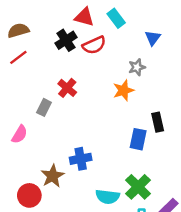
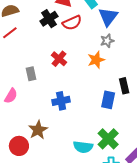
blue triangle: (153, 38) -> (108, 17), moved, size x1.5
red cross: (67, 88) -> (59, 59), moved
gray rectangle: (44, 107) -> (31, 74), turned -40
blue cross: (81, 159) -> (61, 101), moved

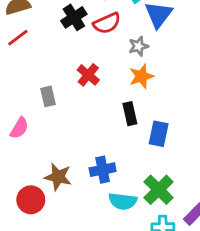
gray star: (107, 41) -> (138, 46), moved
black rectangle: (124, 86) -> (130, 114), moved
blue cross: (61, 101) -> (103, 170), moved
brown star: (38, 130) -> (58, 177), turned -30

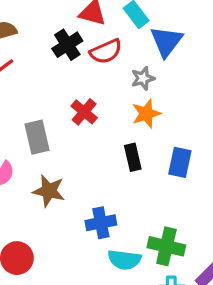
gray rectangle: (48, 96) -> (37, 137), size x1.4
blue rectangle: (159, 134) -> (180, 162), moved
brown star: (58, 177) -> (49, 191), moved
green cross: (159, 190) -> (166, 246), turned -32

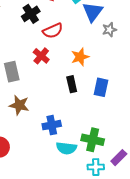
red semicircle: (106, 51) -> (53, 31), moved
gray star: (143, 78) -> (109, 30), moved

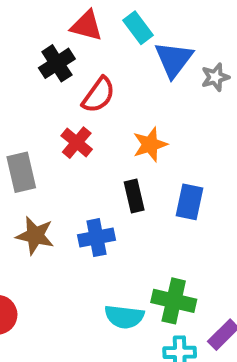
gray star: (109, 30) -> (215, 77), moved
red semicircle: (53, 31) -> (98, 95), turned -30
blue cross: (52, 125) -> (97, 238), moved

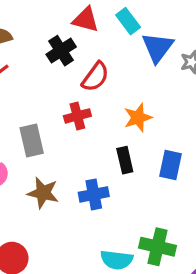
red cross: (77, 143) -> (77, 116), turned 35

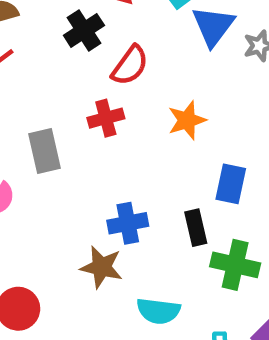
black rectangle: (125, 160) -> (196, 228), moved
brown star: (43, 193) -> (101, 267), moved
green cross: (157, 247) -> (235, 265), moved

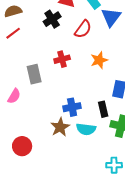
red semicircle: (130, 66) -> (83, 29), moved
brown star: (101, 267) -> (60, 127), turned 30
cyan semicircle: (158, 311) -> (86, 129), moved

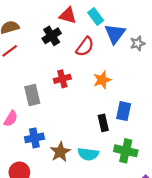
blue cross: (72, 107) -> (34, 138), moved
black rectangle: (103, 109) -> (103, 123), moved

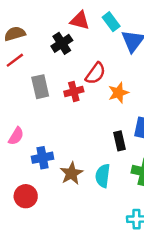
red semicircle: (85, 47) -> (96, 73), moved
gray rectangle: (32, 95) -> (40, 87), moved
cyan semicircle: (88, 154) -> (103, 176), turned 90

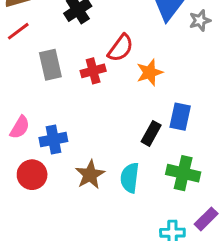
black rectangle: (120, 141) -> (151, 133), turned 42
blue cross: (43, 158) -> (53, 140), moved
red circle: (26, 196) -> (32, 175), moved

